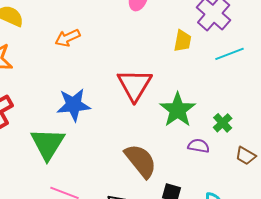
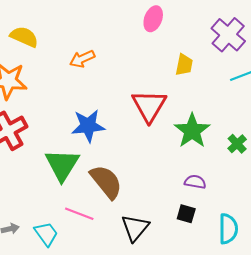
yellow trapezoid: (183, 41) -> (184, 65), moved
purple semicircle: (199, 146) -> (195, 182), moved
brown semicircle: (141, 161) -> (106, 182), moved

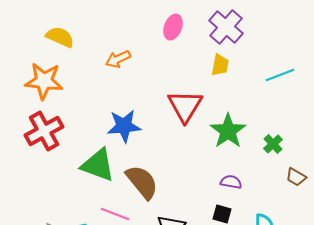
pink ellipse: (153, 19) -> (173, 27), moved
purple cross: (228, 35) -> (226, 27), moved
green triangle: (62, 165) -> (98, 165), turned -42

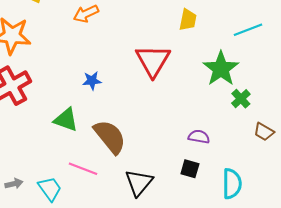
blue star: (124, 126) -> (92, 81), size x0.6
green star: (228, 131) -> (221, 69), moved
green triangle: (98, 165) -> (66, 120), size x0.7

